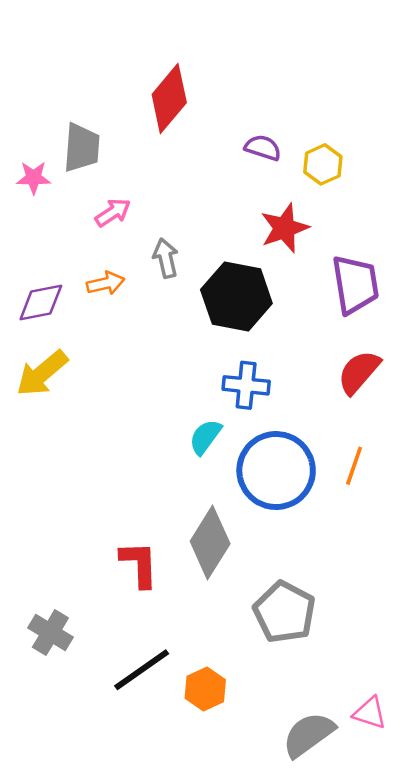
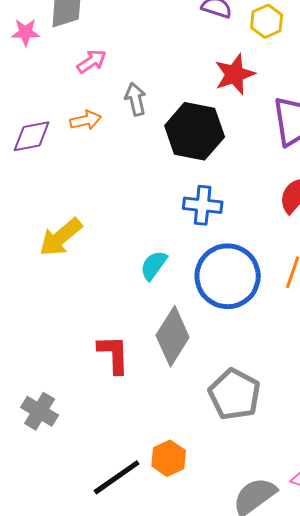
yellow arrow: (42, 373) -> (61, 237), moved
cyan semicircle: (205, 437) -> (154, 265), moved
black line: (142, 670) -> (117, 477), moved

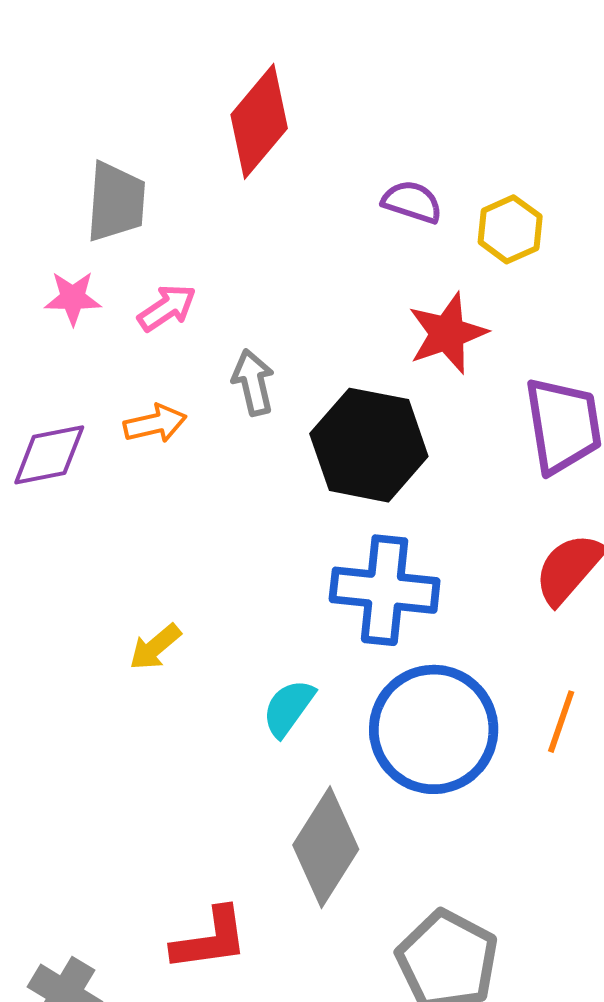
pink star: (26, 32) -> (73, 298), moved
blue cross: (203, 205) -> (385, 590), size x1.4
yellow arrow: (61, 237) -> (155, 647), moved, size x0.6
red L-shape: (114, 354) -> (210, 939), moved, turned 84

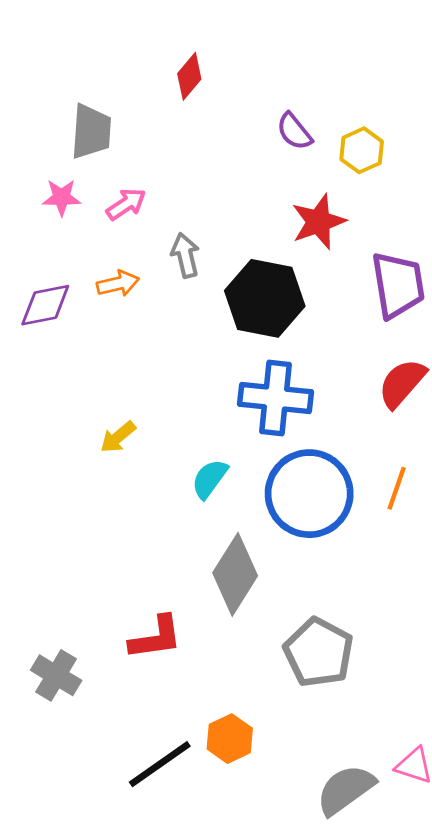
red diamond: (259, 121) -> (189, 76), size x0.6
purple semicircle: (412, 202) -> (294, 131), turned -147

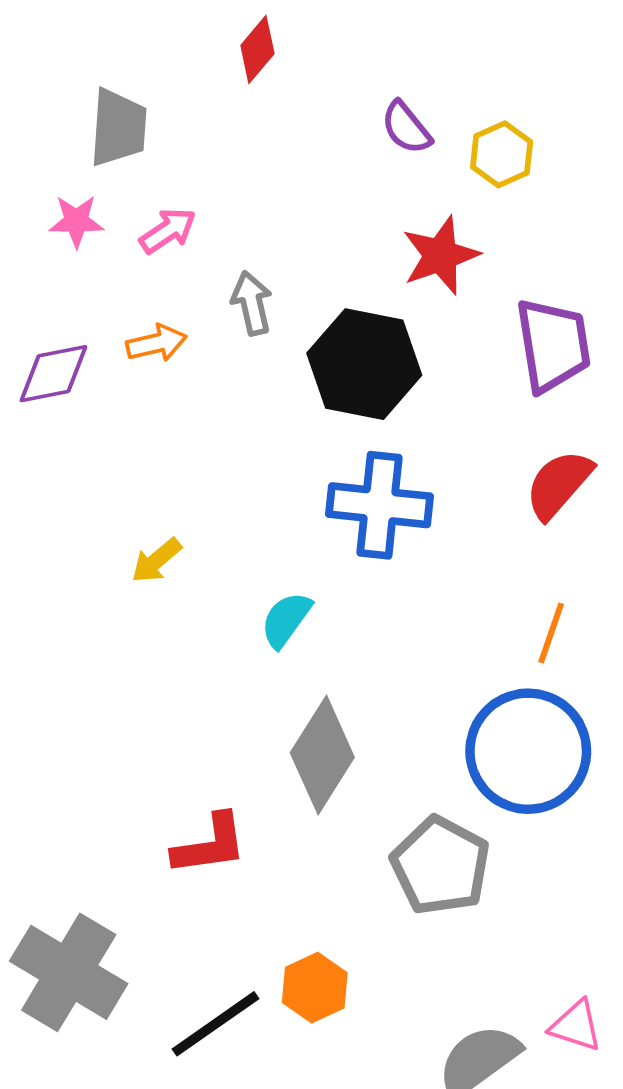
blue circle: (309, 494) -> (528, 751), moved
gray cross: (56, 675) -> (69, 972), moved, size x1.6

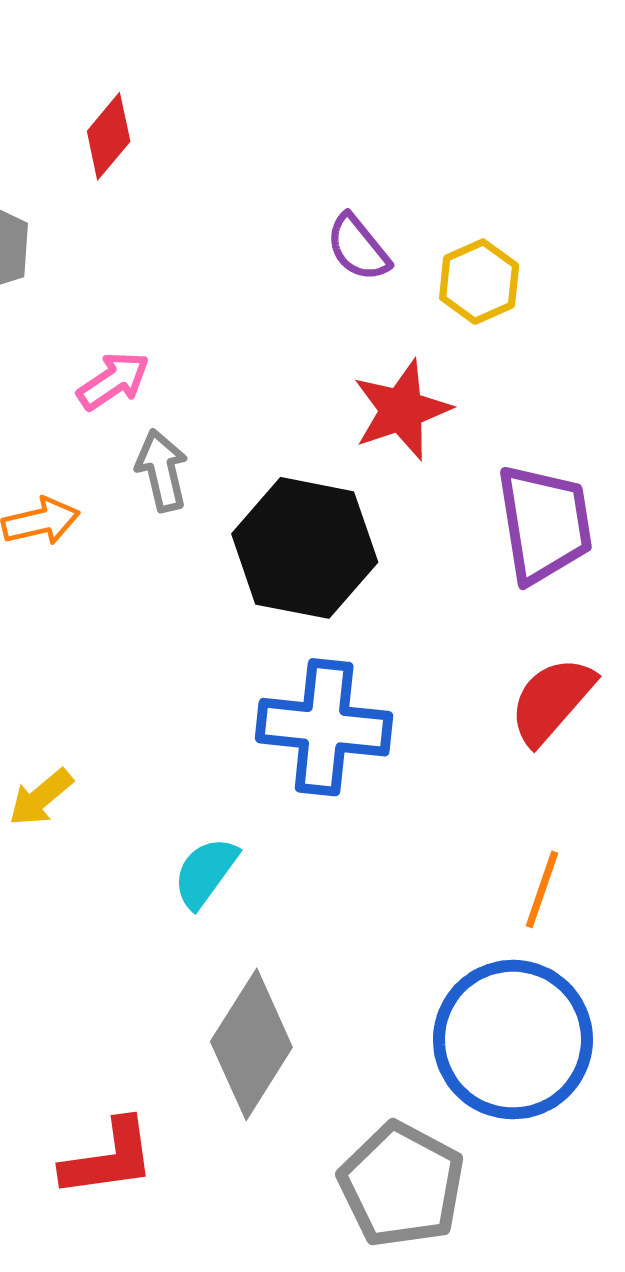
red diamond: (257, 50) -> (109, 136), moved
pink arrow: (168, 231) -> (113, 381), moved

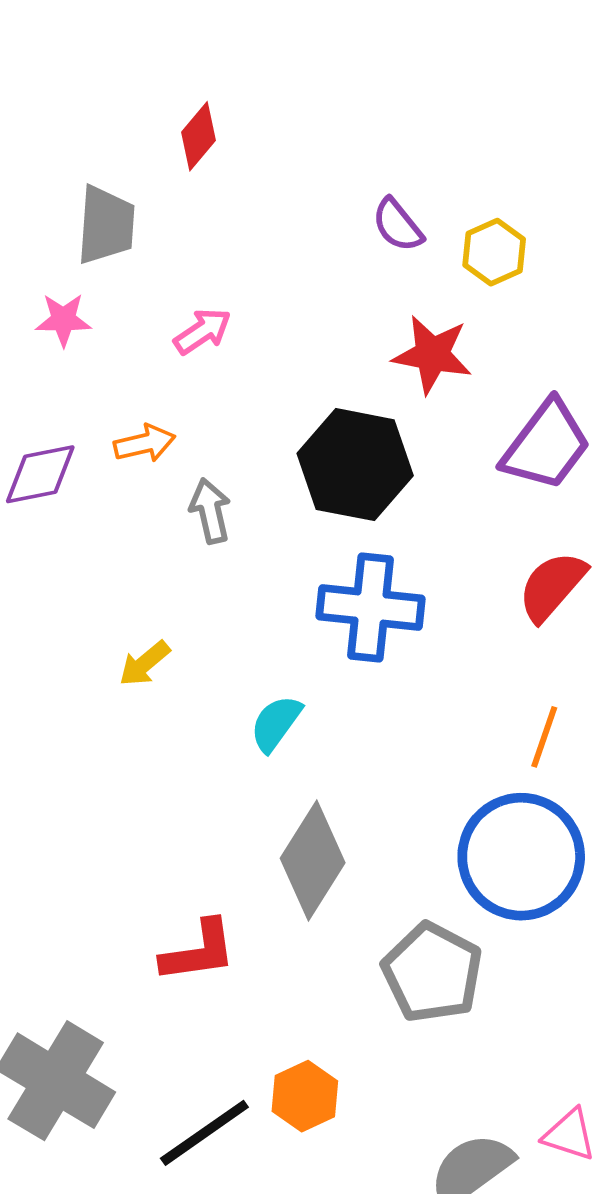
red star: (402, 410) -> (432, 354), turned 30
gray arrow: (162, 470) -> (210, 511), moved
purple trapezoid: (544, 524) -> (546, 445), turned 46

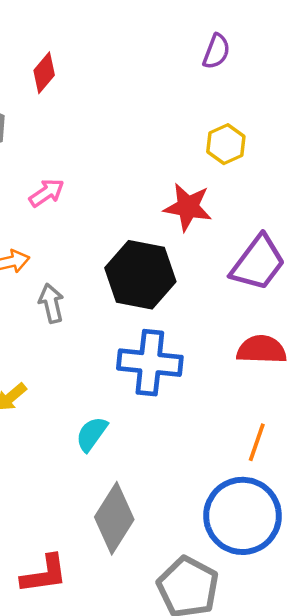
purple semicircle: (398, 225) -> (216, 51), moved, turned -120
red semicircle: (552, 586) -> (262, 350), turned 51

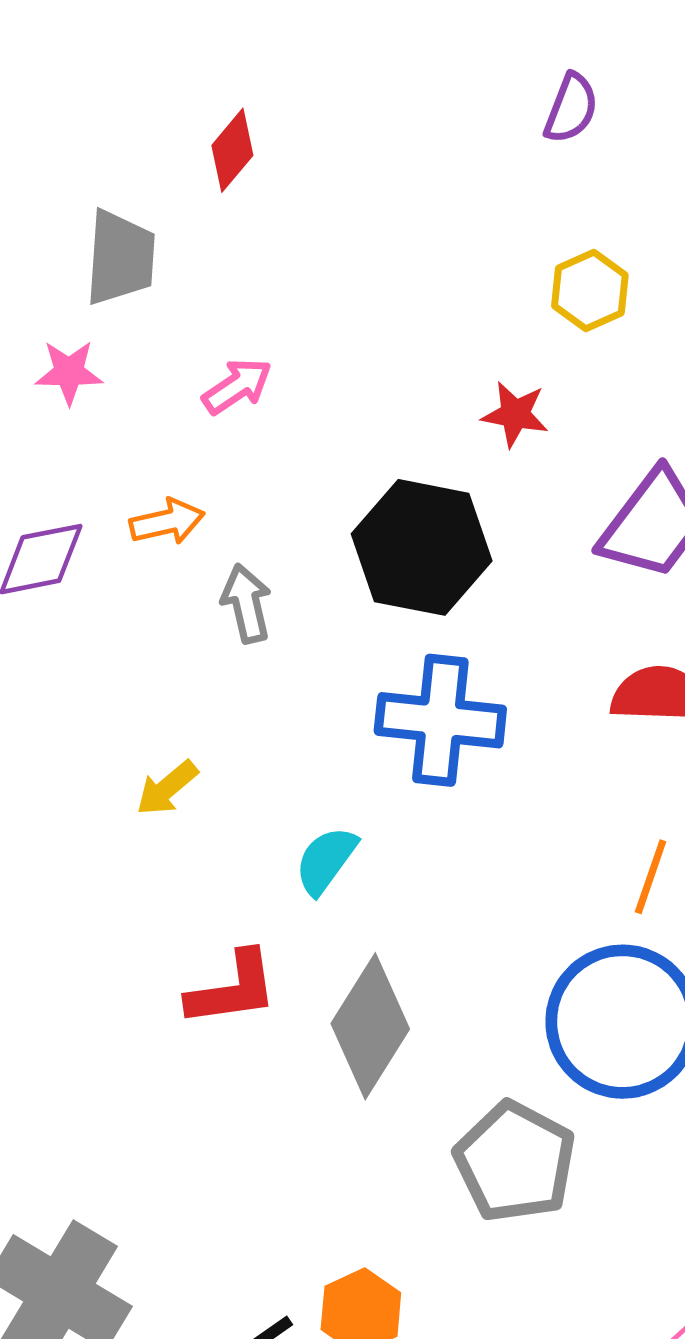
red star: (188, 207) -> (515, 414), size x0.7
red L-shape: (44, 574) -> (232, 989), moved

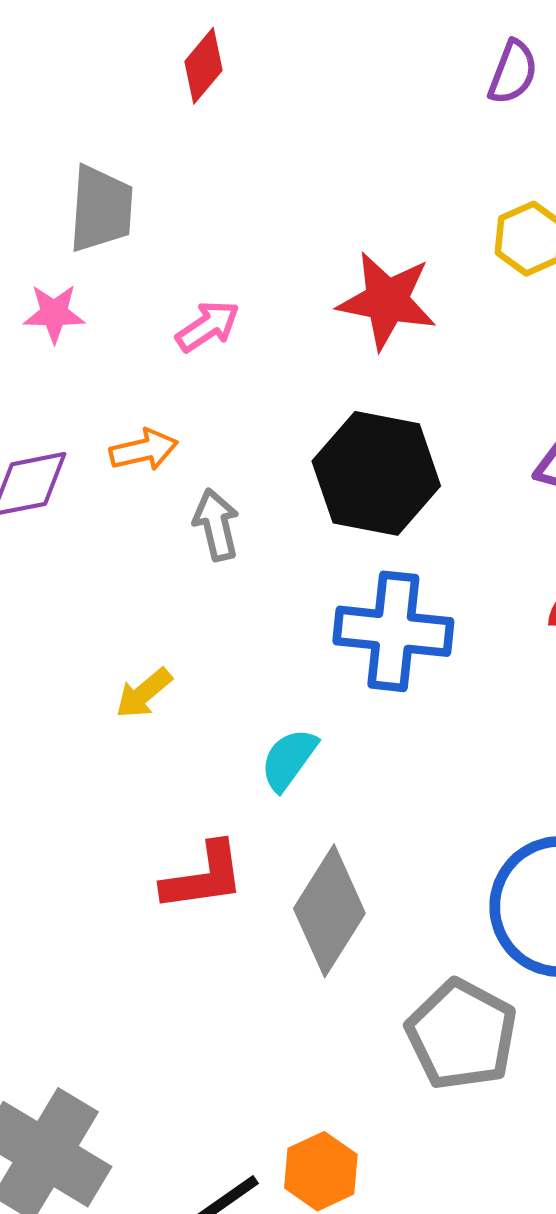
red diamond: (232, 150) -> (203, 66), moved
red star: (515, 414) -> (387, 301), moved, size x1.6

